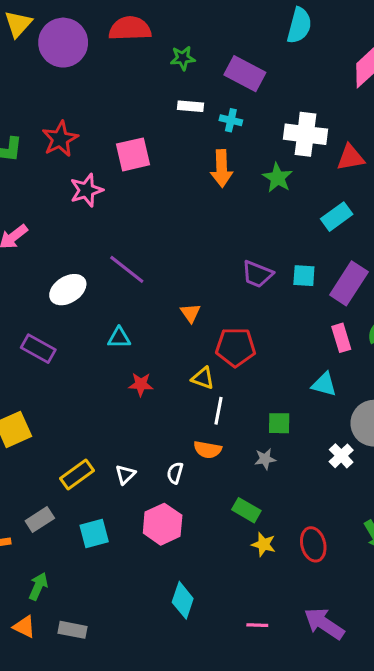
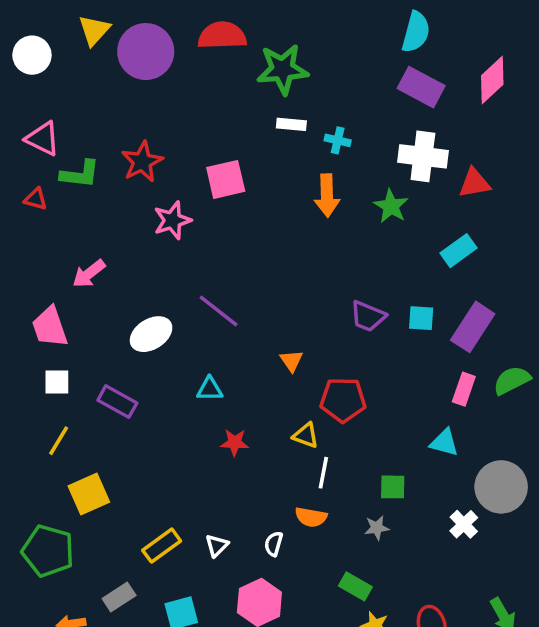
green star: (183, 58) -> (283, 69), size x1.8
purple rectangle: (245, 74) -> (421, 87), moved
pink rectangle: (341, 338) -> (464, 389), turned 36

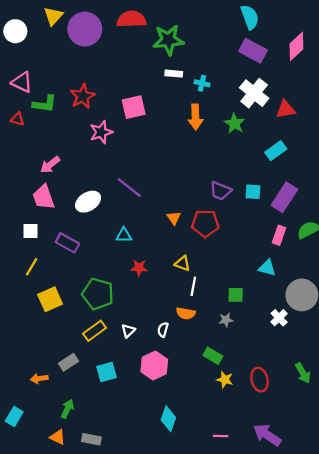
cyan semicircle: (416, 32) -> (250, 17), turned -35
white cross: (423, 156) -> (254, 93), turned 32
pink trapezoid: (50, 327) -> (44, 197), moved
red pentagon: (343, 400) -> (205, 223), moved
green pentagon: (48, 551) -> (98, 294), moved

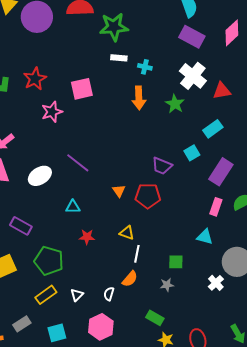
cyan square: (253, 192) -> (192, 153), moved, turned -35
purple rectangle: (67, 243) -> (21, 226), moved
orange semicircle: (186, 313) -> (130, 279), turned -60

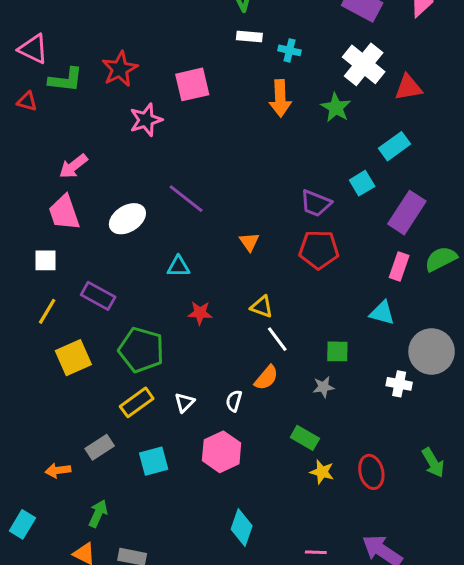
red pentagon: (148, 196) -> (319, 250), moved
white line: (137, 254) -> (277, 339), turned -48
white cross: (216, 283) -> (399, 384), turned -35

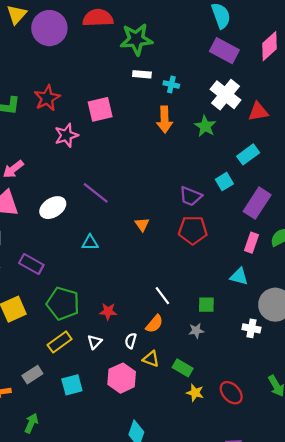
yellow triangle: (262, 307) -> (151, 359), moved
red star: (200, 313) -> (108, 311), moved
red ellipse: (371, 472) -> (231, 393), turned -30

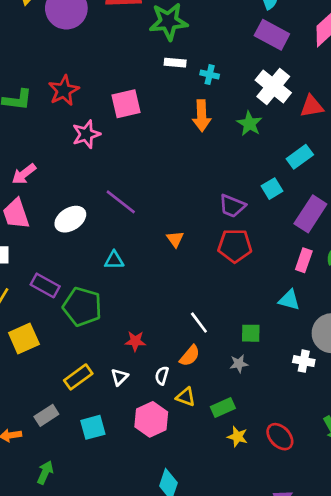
green pentagon: (63, 304) -> (82, 307), moved
green rectangle: (183, 368) -> (223, 407), turned -54

